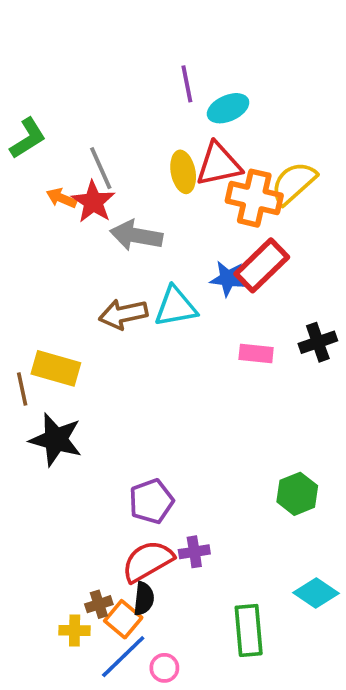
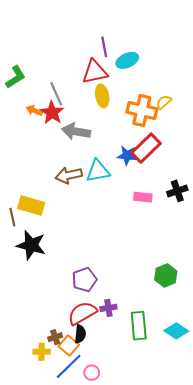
red triangle: (219, 164) -> (95, 72), moved
yellow semicircle: (294, 183) -> (164, 102), size x0.6
green rectangle: (249, 630) -> (139, 326), moved

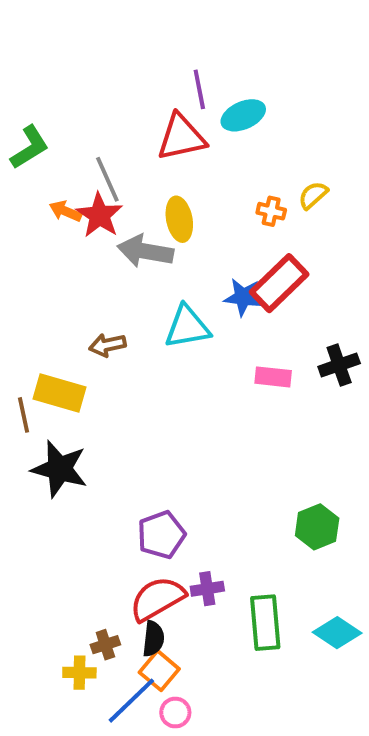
yellow ellipse: (102, 96) -> (179, 219), moved
orange cross: (142, 111) -> (271, 211), size x0.5
brown arrow: (69, 175) -> (107, 345), moved, size x0.7
orange square: (69, 345) -> (159, 671), moved

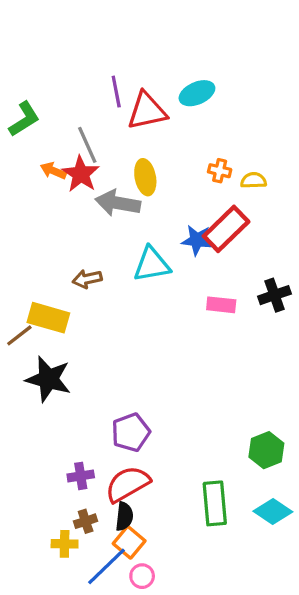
purple line: (199, 89) -> (116, 92), moved
yellow semicircle: (313, 195) -> (254, 180), moved, turned 40
brown line: (24, 415) -> (19, 335), turned 64
green hexagon: (317, 527) -> (266, 450), moved
purple cross: (207, 589) -> (81, 476), moved

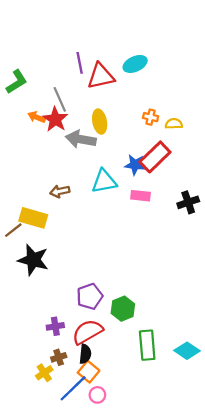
pink rectangle: (221, 305) -> (141, 196), moved
green hexagon: (266, 450) -> (123, 309), moved
yellow cross: (65, 544) -> (44, 373), turned -35

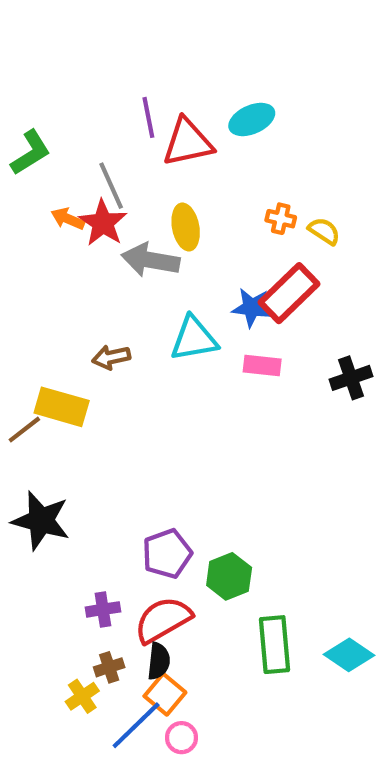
yellow semicircle: (174, 124) -> (324, 231), turned 35
black star: (33, 260) -> (41, 521), moved

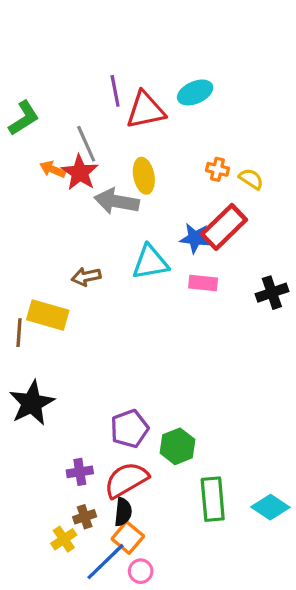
brown line: (24, 430) -> (19, 333), turned -48
black star: (41, 521) -> (32, 403), turned 30

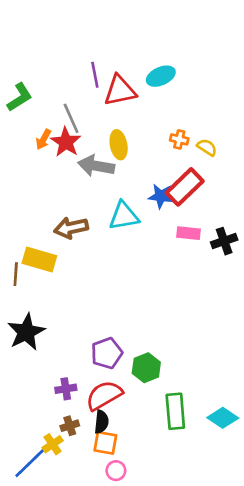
orange arrow: (53, 169) -> (43, 139), turned -84
brown arrow: (86, 277) -> (71, 228), size x1.4
pink rectangle: (203, 283) -> (188, 233), moved
orange square: (128, 538) -> (105, 443), turned -30
blue line: (105, 562) -> (30, 463), moved

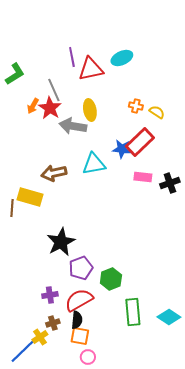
black star: (26, 332) -> (61, 242), moved

